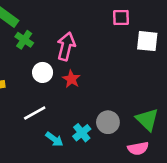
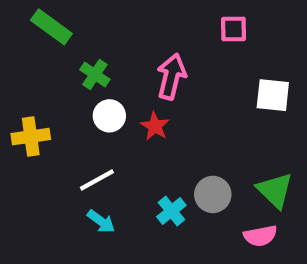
green cross: (24, 40) -> (95, 74), moved
white square: (147, 41) -> (273, 95), moved
pink arrow: (66, 46) -> (171, 77), moved
cyan arrow: (54, 139) -> (101, 221), moved

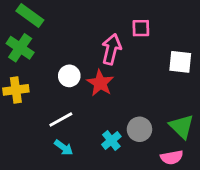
pink square: (233, 29) -> (141, 28), moved
green cross: (95, 74) -> (20, 48), moved, size x1.4
red star: (155, 126) -> (100, 83), size x1.4

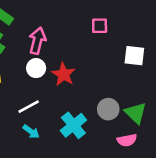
pink arrow: (111, 49) -> (37, 41), moved
gray circle: (139, 129) -> (108, 109), moved
cyan cross: (111, 141) -> (73, 125), size x1.5

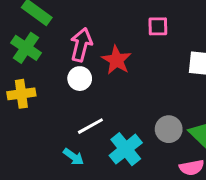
red star: (63, 74) -> (117, 60), moved
white line: (29, 107) -> (90, 126), moved

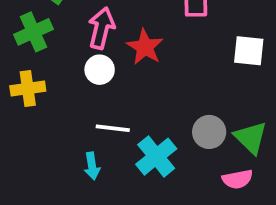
green cross: (26, 48) -> (33, 32), turned 32
white line: (90, 126) -> (113, 128), turned 36
cyan arrow: (74, 157) -> (92, 166), turned 45

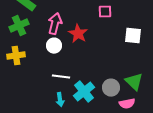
gray circle: (209, 132) -> (111, 88), moved
cyan arrow: (92, 166) -> (60, 100), moved

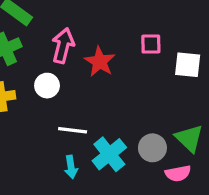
pink square: (105, 12) -> (151, 44), moved
white circle: (54, 46) -> (47, 86), moved

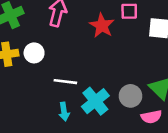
red star: (100, 62) -> (102, 26), moved
white circle: (47, 86) -> (34, 53), moved

